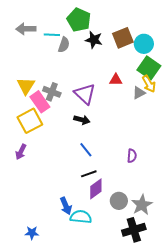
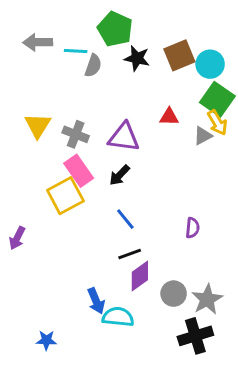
purple triangle: (85, 94) -> (124, 137), turned -35
pink rectangle: (40, 102) -> (79, 171), moved
black arrow: (82, 120) -> (119, 175), turned 119
yellow square: (30, 121) -> (65, 196), moved
purple arrow: (21, 152) -> (17, 238), moved

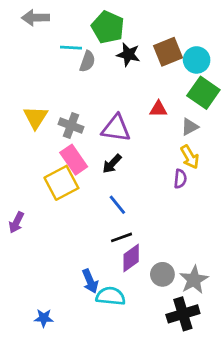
gray arrow: (38, 42) -> (35, 18), moved
yellow arrow: (217, 123) -> (190, 157), moved
purple semicircle: (193, 228) -> (180, 179), moved

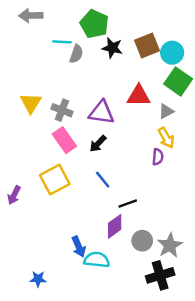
red triangle: (158, 109) -> (139, 96), size x1.5
yellow square: (61, 183) -> (55, 180), moved
black line: (122, 237) -> (128, 204), moved

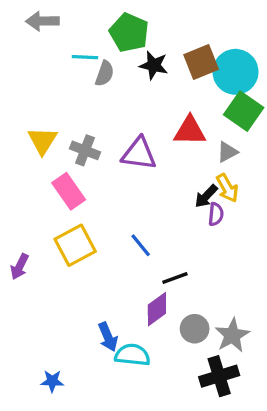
cyan circle: (172, 53) -> (235, 72), size x1.4
pink rectangle: (64, 140) -> (69, 191), moved
black arrow: (98, 144) -> (206, 196), moved

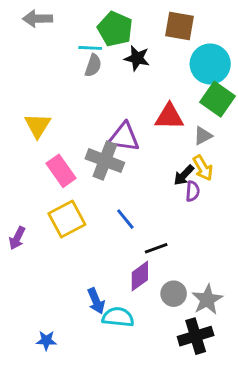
cyan line: (85, 57) -> (90, 48), moved
brown square: (201, 62) -> (179, 26), moved, turned 32
gray cross: (85, 150) -> (105, 161), moved, size x1.4

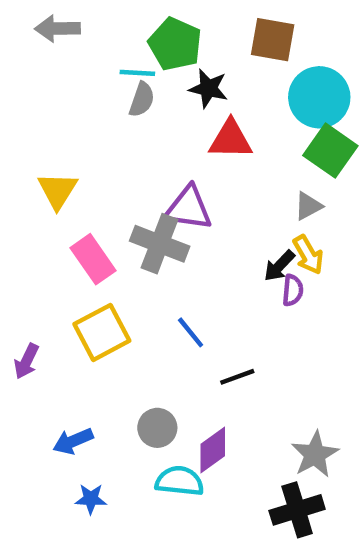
red triangle: (169, 117) -> (231, 139), moved
purple diamond: (140, 276) -> (213, 450), moved
gray circle: (174, 294) -> (157, 428), moved
blue arrow: (96, 301) -> (73, 441), moved, turned 90
blue star: (46, 340) -> (91, 499), moved

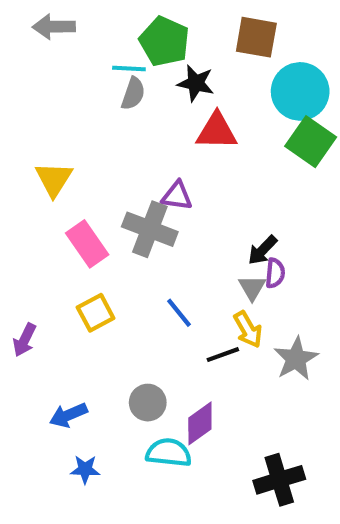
gray triangle: (308, 206) -> (252, 288), moved, turned -32
purple triangle: (188, 208) -> (177, 196), size x0.7
yellow arrow: (308, 255) -> (248, 329), moved
yellow square: (102, 332) -> (96, 313), size x0.7
gray star: (315, 454) -> (296, 359), moved

